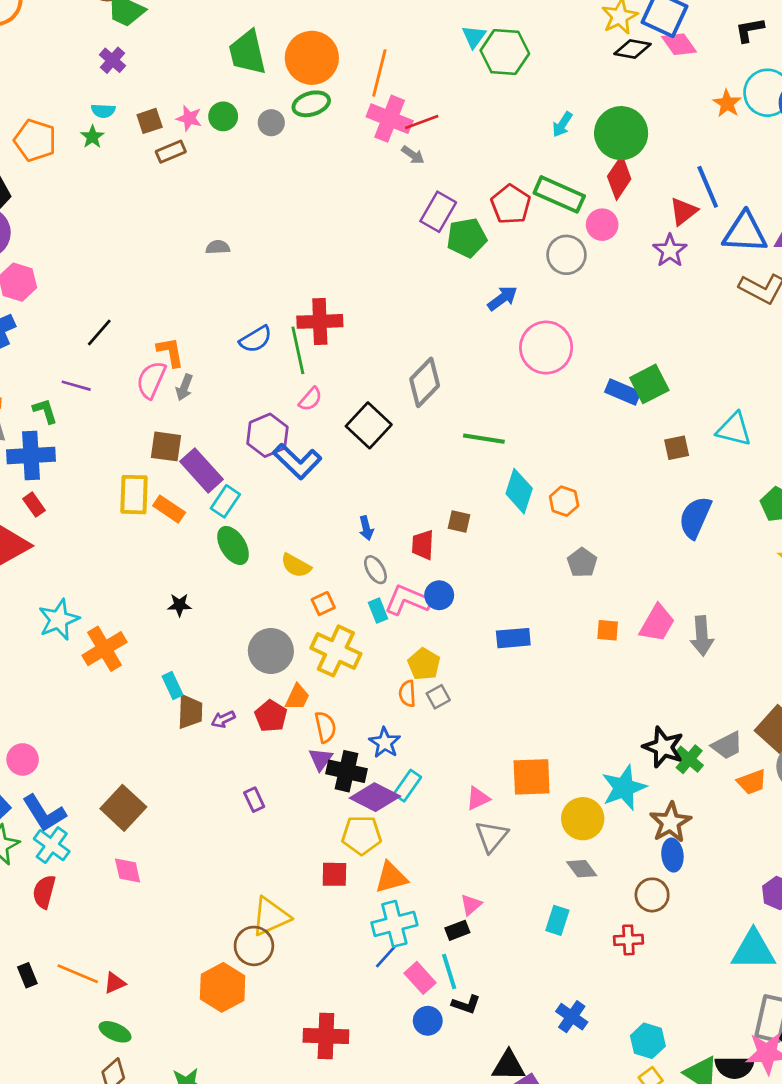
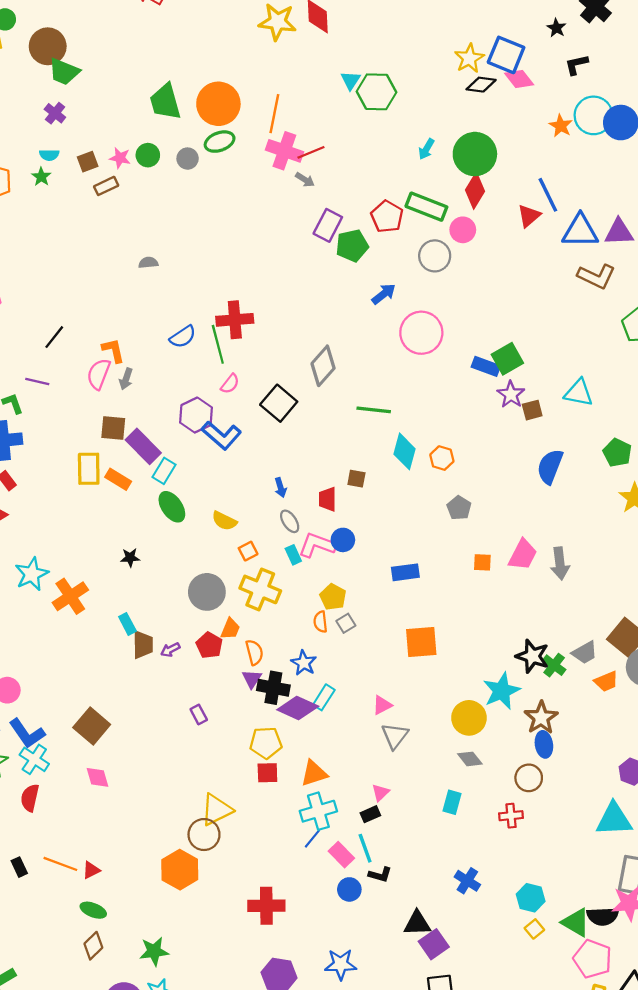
purple star: (670, 251) -> (511, 394), moved
orange square: (532, 777) -> (421, 642), moved
yellow pentagon: (362, 835) -> (266, 743), moved

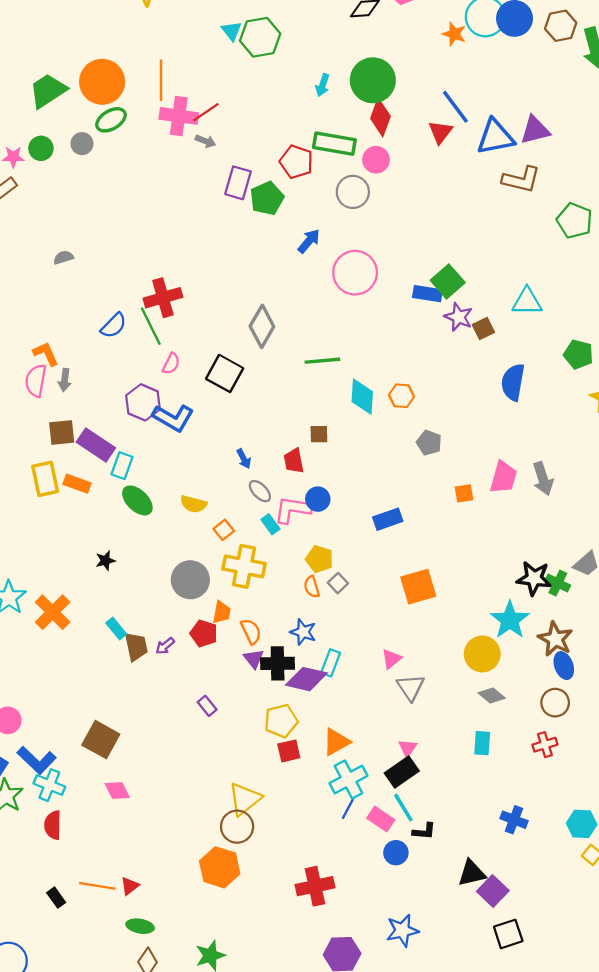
green trapezoid: (165, 102) -> (48, 91), turned 84
black rectangle: (370, 814) -> (402, 772), size x1.6

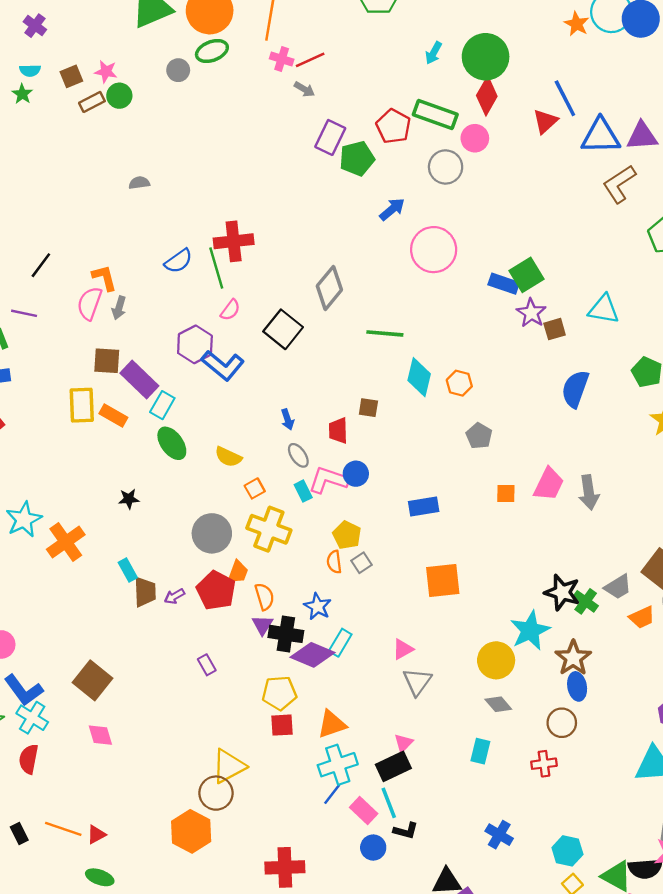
pink cross: (179, 116) -> (282, 59), size x0.6
green circle: (41, 148) -> (119, 96), moved
brown L-shape: (521, 180) -> (619, 184), turned 123
red pentagon: (204, 633) -> (216, 590), size x1.4

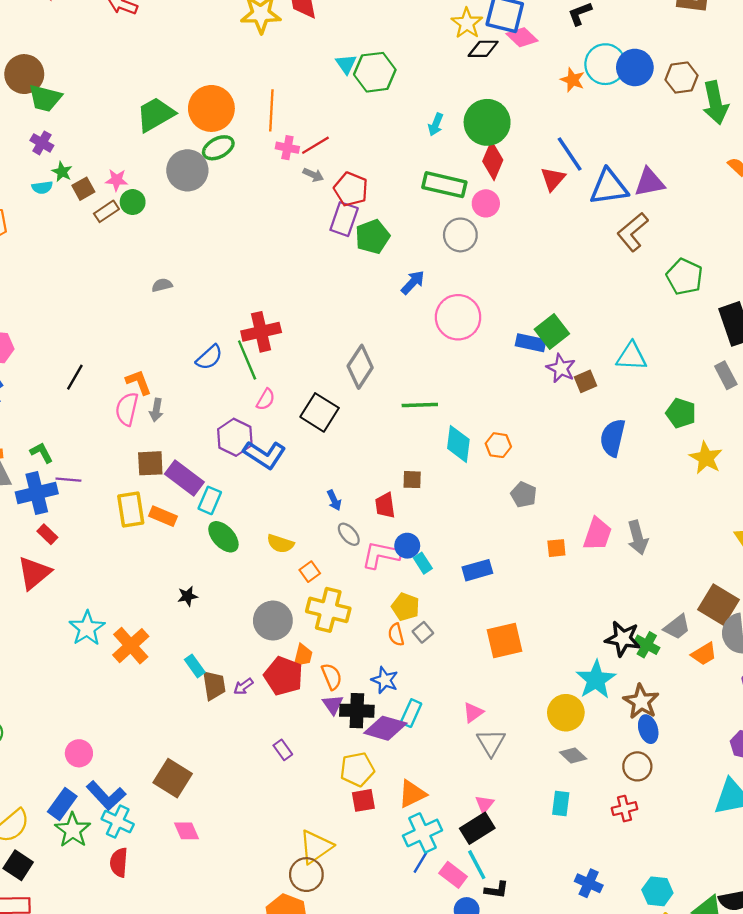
gray circle: (178, 70) -> (187, 170), size x1.8
green star: (22, 94) -> (62, 172), moved
red pentagon: (393, 126) -> (351, 189), moved
purple line: (24, 313) -> (68, 480), moved
cyan rectangle: (303, 491) -> (423, 563), moved

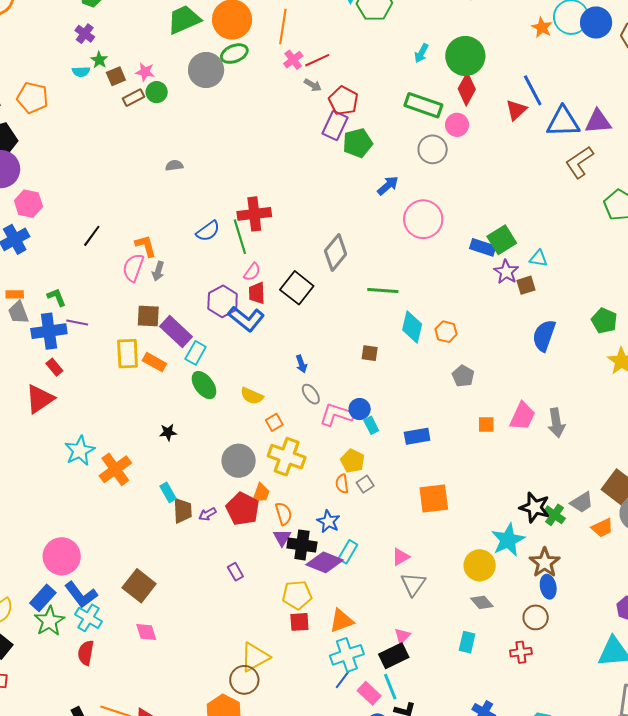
pink cross: (287, 148) -> (293, 60), turned 36
cyan triangle: (631, 356) -> (538, 258), moved, size x0.7
red trapezoid: (385, 505) -> (257, 293), moved
pink circle: (79, 753) -> (62, 556), size x1.6

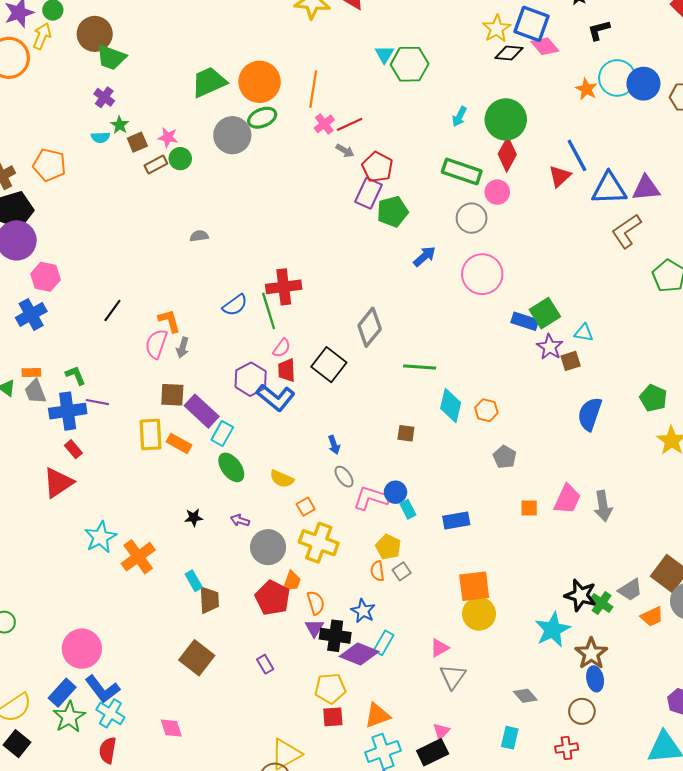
pink circle: (423, 219) -> (482, 274), moved
purple arrow: (208, 514) -> (240, 520), moved, turned 48
yellow circle: (480, 565) -> (479, 614), moved
brown square: (139, 586) -> (197, 658), moved

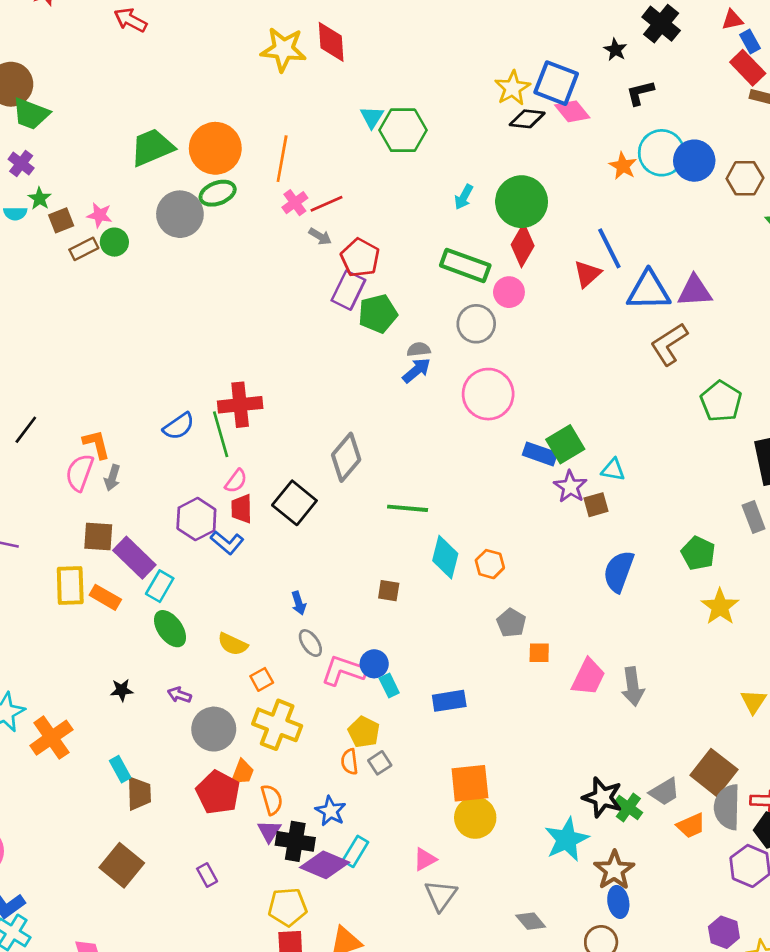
gray semicircle: (199, 236) -> (419, 349), moved
blue L-shape: (276, 397) -> (227, 543), size x0.7
orange square: (529, 508) -> (539, 653), moved

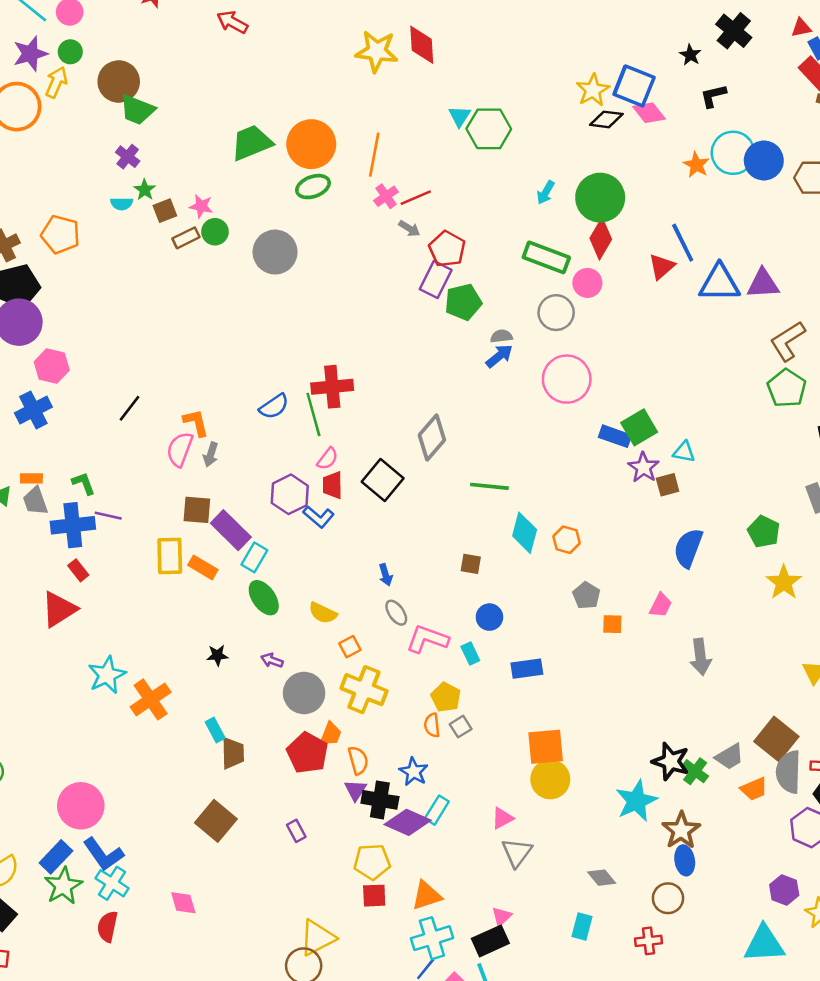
gray circle: (180, 214) -> (275, 252), moved
brown L-shape: (669, 344) -> (788, 341), moved
blue circle: (374, 664) -> (489, 617), moved
pink trapezoid: (588, 677) -> (661, 605), moved, size x0.7

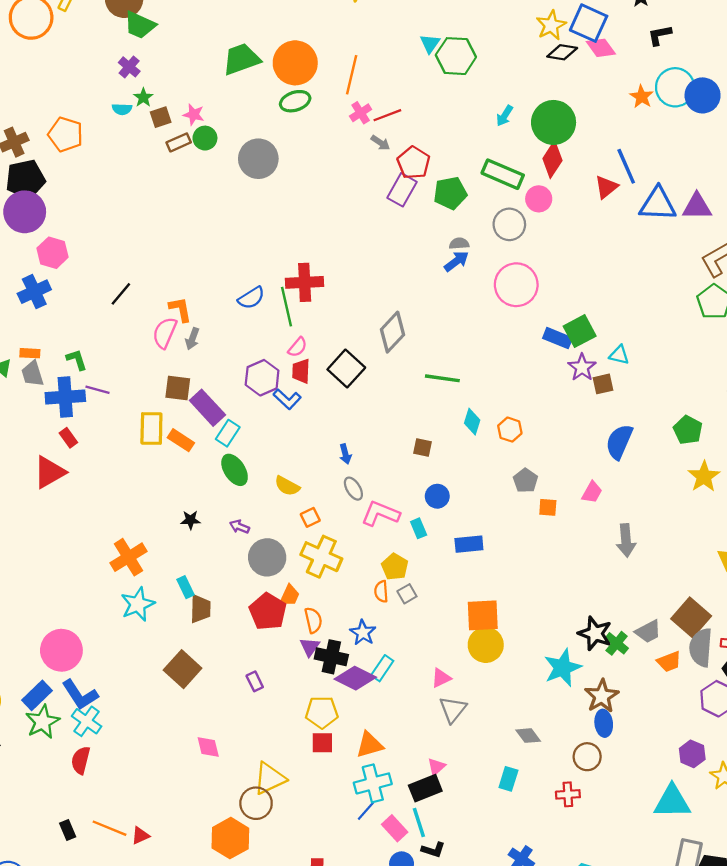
green pentagon: (463, 302) -> (450, 193), moved
cyan diamond: (525, 533) -> (472, 422), size x0.7
cyan star: (107, 675) -> (138, 604), moved
pink diamond: (183, 903) -> (208, 747), moved

